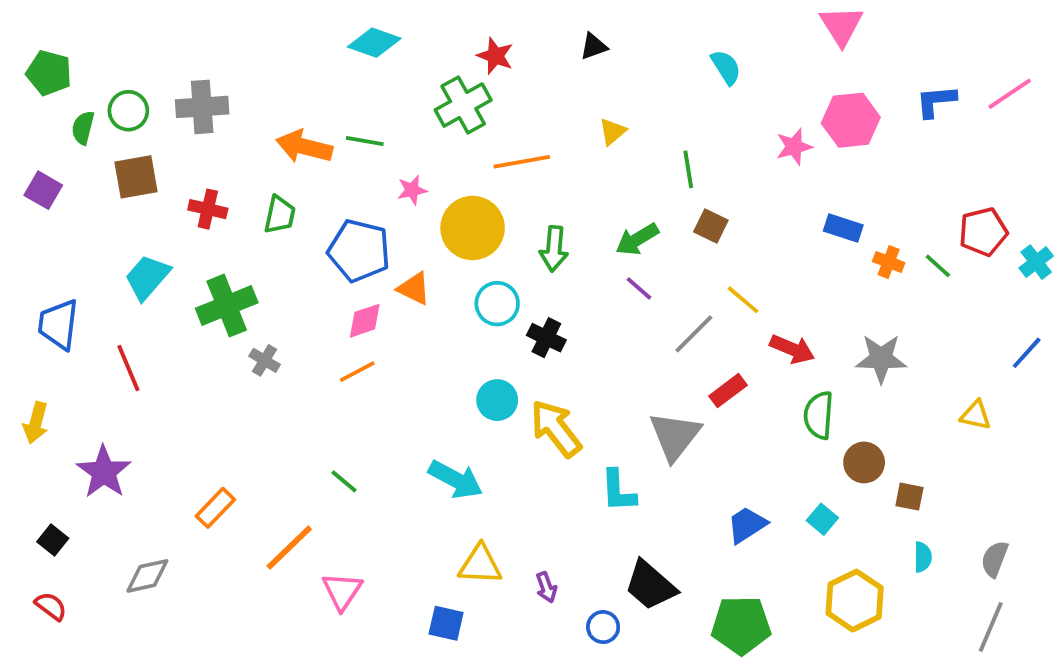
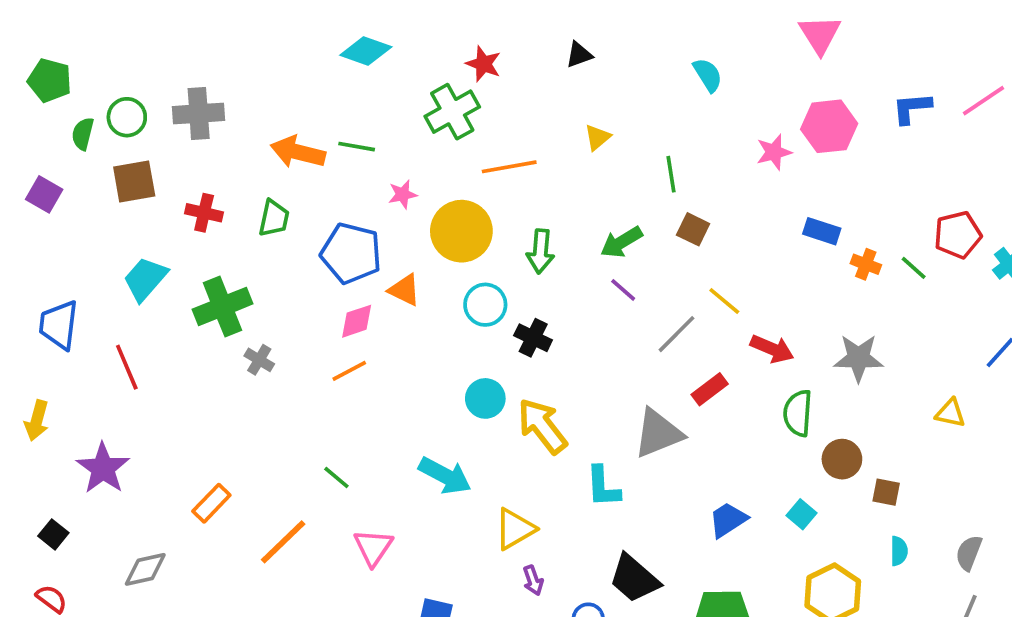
gray triangle: (675, 436) -> (658, 433), turned 30
yellow triangle: (480, 565) -> (515, 529), moved, turned -33
pink triangle: (342, 591) -> (373, 547), moved

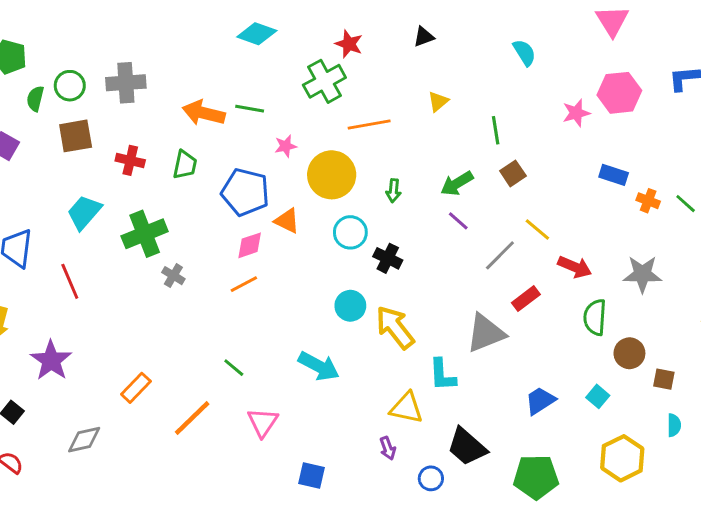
brown square: (693, 229) -> (513, 173), turned 30
green arrow: (540, 251) -> (394, 191), size x0.7
yellow triangle: (515, 529) -> (406, 408), moved, turned 42

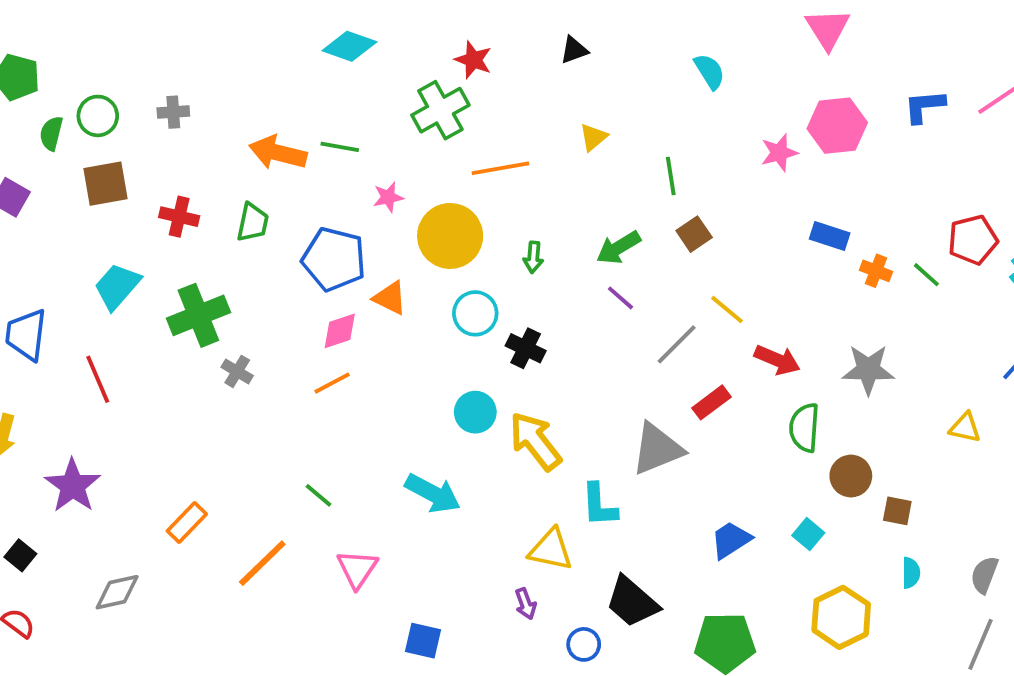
gray cross: (126, 83) -> (173, 112), size x0.6

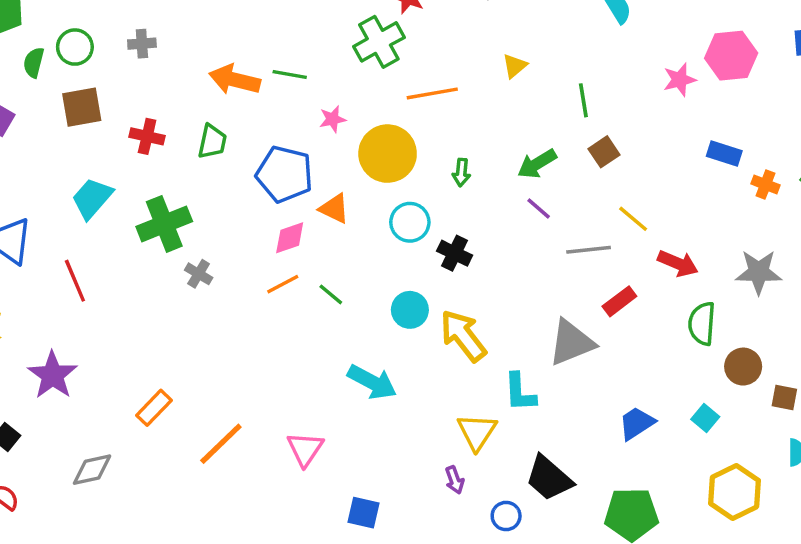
gray line: (677, 344) -> (589, 250), turned 39
green line: (318, 495) -> (331, 294), moved
yellow triangle: (551, 550) -> (477, 432), turned 51

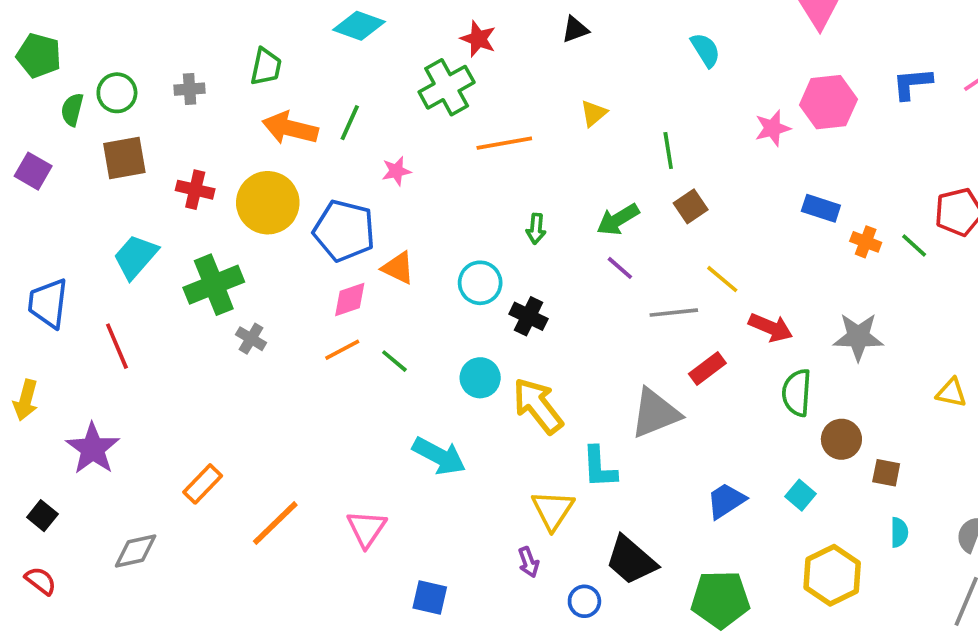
green line: (290, 75) -> (350, 123), turned -76
green trapezoid: (212, 142) -> (266, 67), moved
yellow circle: (388, 154) -> (268, 203), moved

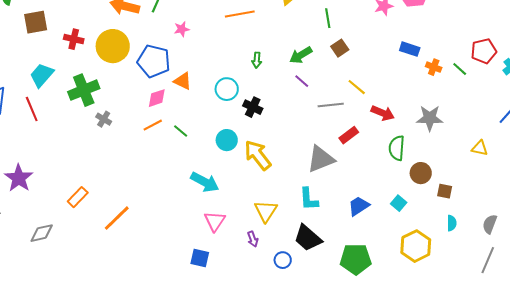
red line: (117, 346) -> (32, 109), moved
cyan L-shape: (599, 467) -> (309, 199), moved
pink triangle: (367, 529) -> (215, 221), moved

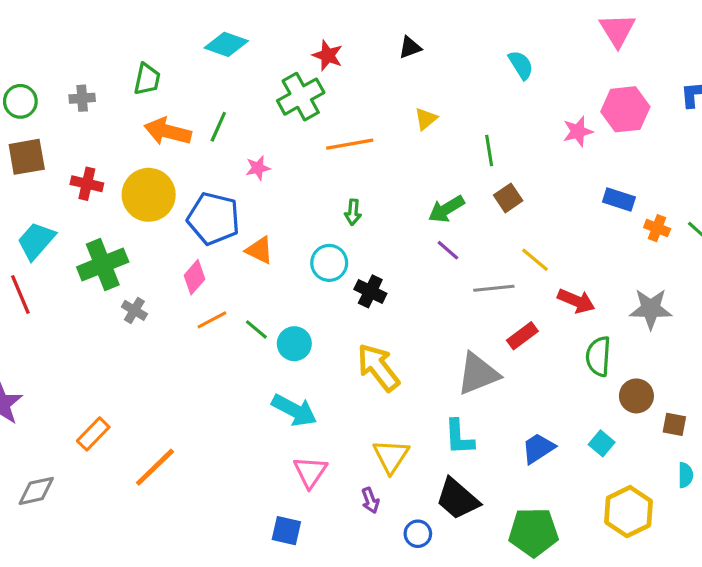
green arrow: (257, 60) -> (353, 212), moved
pink diamond: (157, 98) -> (195, 277), moved, turned -30
cyan circle: (227, 140) -> (294, 344), moved

